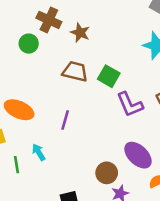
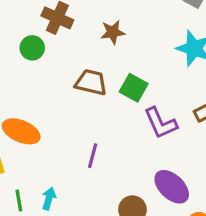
brown star: (80, 33) -> (113, 32), moved, turned -30
purple line: (65, 120) -> (93, 156), moved
cyan arrow: (39, 152) -> (49, 199), moved, turned 48

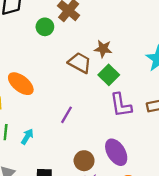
brown star: (113, 32) -> (103, 49), moved

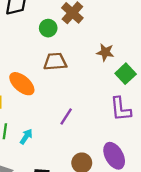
brown trapezoid: (80, 63) -> (55, 62), moved, turned -35
green square: (109, 75) -> (126, 74), moved

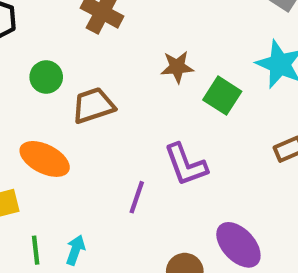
green circle: (48, 28) -> (46, 77), moved
purple L-shape: (121, 109) -> (186, 165), moved

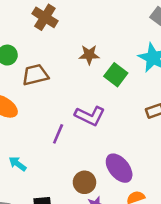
purple L-shape: (186, 165) -> (90, 116), turned -48
cyan arrow: (75, 250) -> (18, 164), turned -78

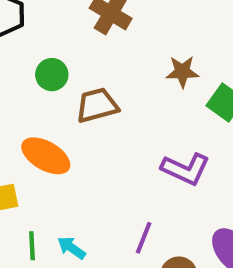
purple line: (58, 134) -> (144, 238), moved

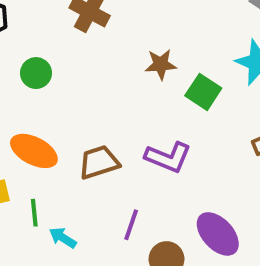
brown trapezoid: (97, 105) -> (99, 162), moved
green line: (32, 246) -> (34, 213), moved

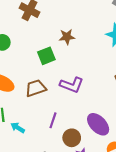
green square: (203, 92) -> (46, 56), moved, turned 36

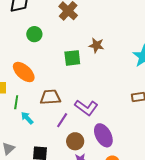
purple L-shape: (72, 85) -> (86, 108), moved
brown trapezoid: (36, 88) -> (50, 97), moved

